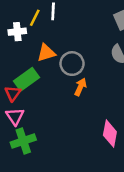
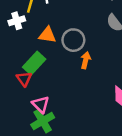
orange triangle: (46, 53) -> (47, 35), turned 36
pink triangle: (15, 116) -> (41, 104), moved

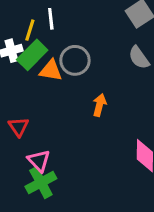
gray circle: (73, 40) -> (75, 60), moved
green rectangle: (34, 63) -> (32, 55), moved

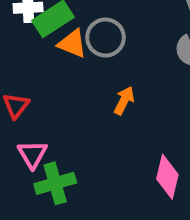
green cross: (41, 183) -> (55, 183), moved

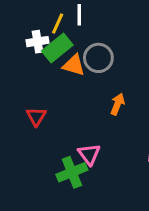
pink triangle: (32, 154) -> (89, 154), moved

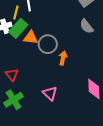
gray circle: (98, 58) -> (48, 44), moved
green cross: (72, 172) -> (14, 100), moved

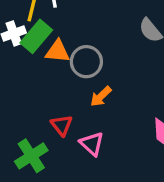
orange arrow: (63, 58) -> (101, 96), moved, turned -144
red triangle: (12, 75) -> (62, 125), moved

